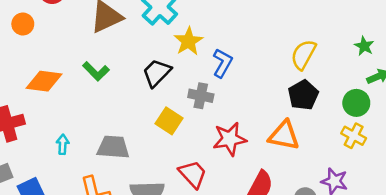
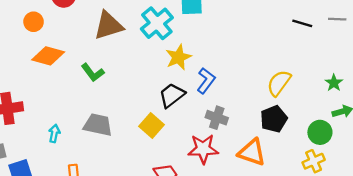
black trapezoid: (157, 73) -> (172, 95), moved
orange diamond: (44, 81) -> (48, 56), moved
gray cross: (201, 96) -> (217, 118), moved
yellow cross: (354, 136) -> (314, 161), turned 30
gray trapezoid: (113, 147) -> (98, 125), moved

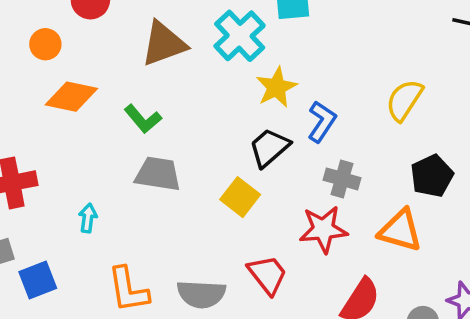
yellow semicircle: (279, 83) -> (404, 100), moved
gray trapezoid: (98, 125) -> (158, 174), moved

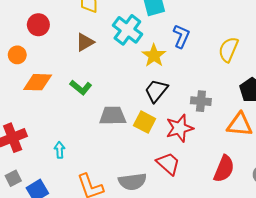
brown triangle: (164, 44) -> (85, 42), size x0.7
blue L-shape: (322, 122) -> (181, 36), moved
gray trapezoid: (158, 174) -> (113, 116), moved
red star: (323, 229) -> (180, 128), moved

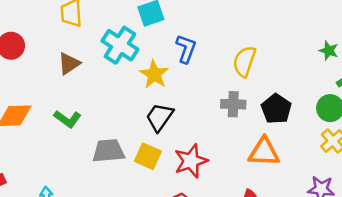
gray cross: (201, 101) -> (233, 104), moved

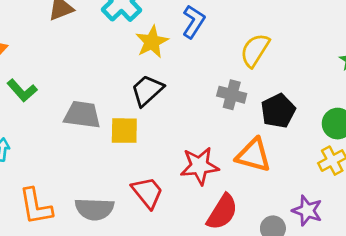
green L-shape: (68, 119) -> (22, 90), moved
yellow square: (148, 156) -> (124, 131), turned -36
red star: (191, 161) -> (200, 166), moved

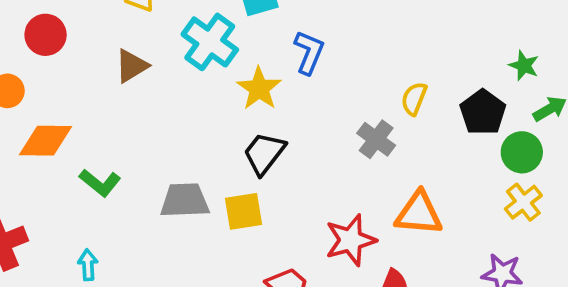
yellow semicircle: (255, 50) -> (414, 99), moved, size x0.7
gray cross: (232, 95) -> (376, 139), turned 32
black pentagon: (278, 111) -> (483, 112), moved

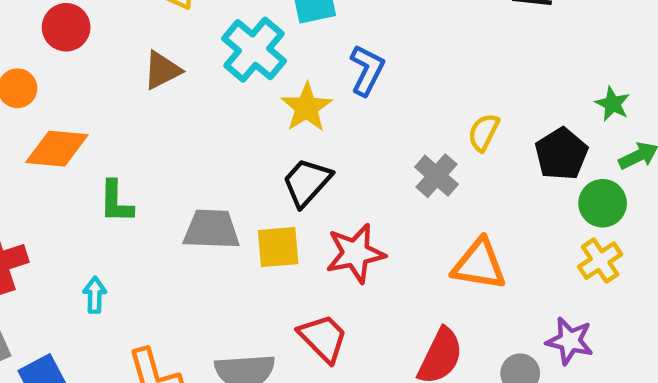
green L-shape: (100, 183) -> (116, 202), turned 48
red star: (351, 240) -> (355, 253), moved

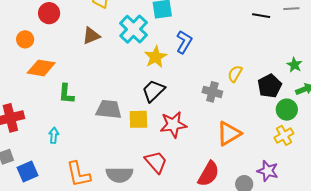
gray cross: (437, 176) -> (212, 92), turned -30
orange triangle: (479, 265) -> (229, 134), turned -44

